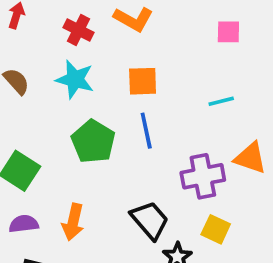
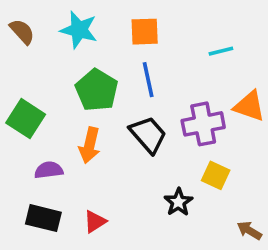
black trapezoid: (150, 220) -> (148, 135), moved
orange arrow: (73, 222) -> (90, 145), moved
purple semicircle: (24, 224) -> (49, 170), moved

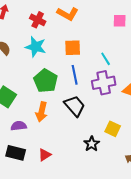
cyan line: (221, 51) -> (106, 59), moved, turned 72
purple cross: (203, 124) -> (104, 83), moved

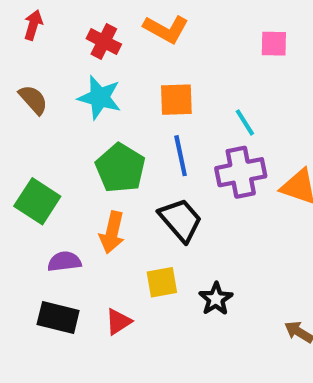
yellow square: (113, 129) -> (162, 282), moved, turned -35

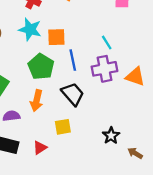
orange square: (176, 100) -> (56, 37), moved
black star: (216, 299) -> (111, 136), moved

